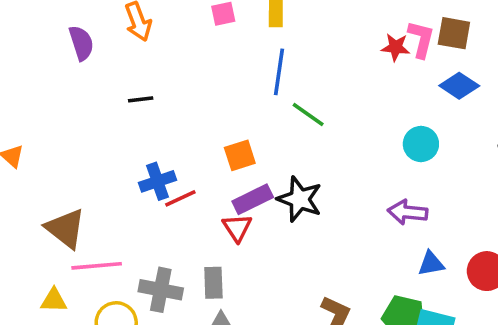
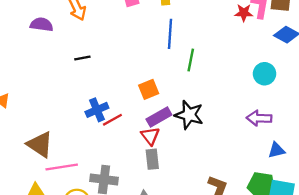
purple semicircle: (81, 43) -> (42, 24), turned -60
green line: (308, 115) -> (191, 60), turned 70
gray rectangle: (213, 283) -> (152, 159), moved

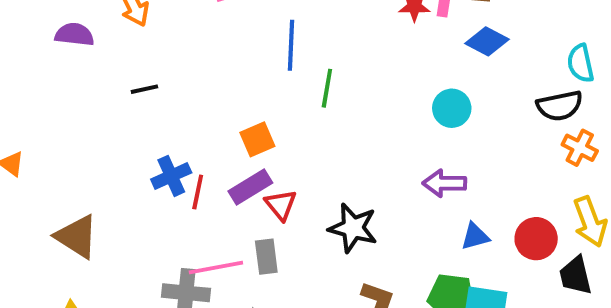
black star: (189, 115) -> (353, 228), moved
purple rectangle: (159, 117) -> (250, 187), moved
red line: (112, 120) -> (198, 192), turned -48
red triangle: (150, 136) -> (281, 205), moved
pink line: (62, 167) -> (216, 267), moved

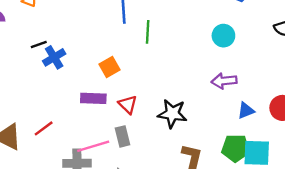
blue cross: (171, 176) -> (54, 57), moved
purple rectangle: (250, 187) -> (93, 98), moved, turned 40
red line: (198, 192) -> (44, 128), moved, turned 48

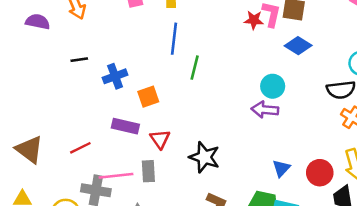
blue cross: (54, 57) -> (115, 76), moved
purple arrow: (224, 81) -> (265, 110), moved
blue triangle: (246, 111) -> (281, 168), turned -36
red line: (44, 128) -> (80, 148), moved

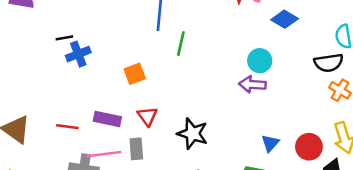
blue cross: (115, 76) -> (78, 54), moved
purple rectangle: (125, 126) -> (107, 119), moved
red line: (80, 148) -> (67, 127), turned 35

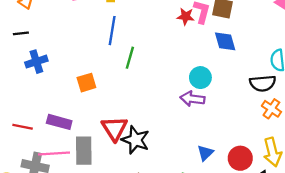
blue diamond: (285, 19) -> (225, 41), turned 40
black line: (64, 38) -> (21, 33), moved
red triangle: (147, 116) -> (115, 128), moved, size x1.4
gray rectangle: (136, 149) -> (84, 151), size x1.4

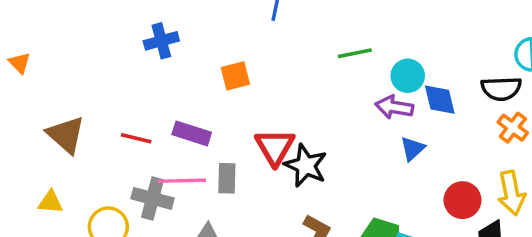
blue diamond: (225, 41) -> (440, 100), moved
green line: (130, 58) -> (355, 53), moved, turned 60
gray rectangle: (84, 151) -> (227, 178), size x0.7
blue triangle: (205, 153) -> (412, 149), moved

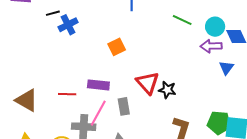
blue cross: (161, 41) -> (68, 25), moved
green line: (355, 53) -> (182, 20), turned 48
black star: (306, 166) -> (167, 90), size x0.7
pink line: (182, 181) -> (98, 113), turned -48

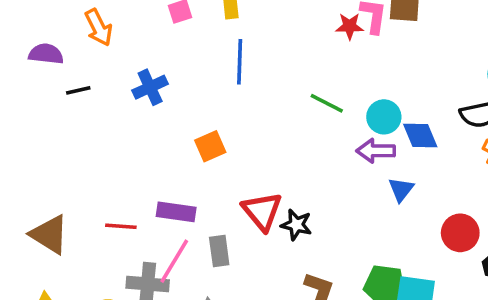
black line: (53, 13) -> (78, 90), moved
blue cross: (68, 25) -> (150, 87), moved

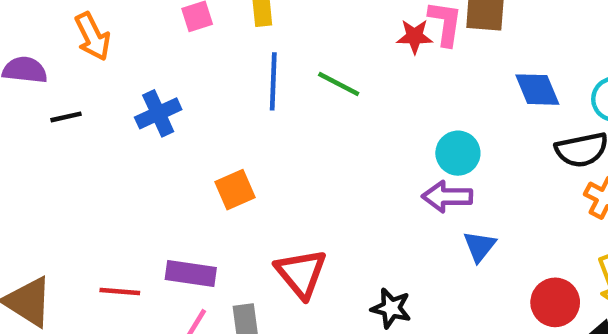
green line: (327, 103) -> (339, 84), moved
blue diamond: (420, 135) -> (537, 90), moved
black star: (296, 225) -> (391, 308), moved

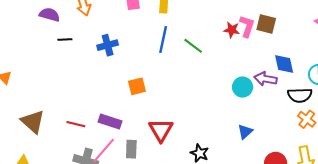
purple arrow: (447, 197) -> (266, 79), moved

